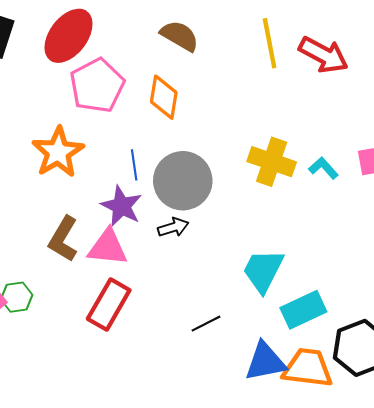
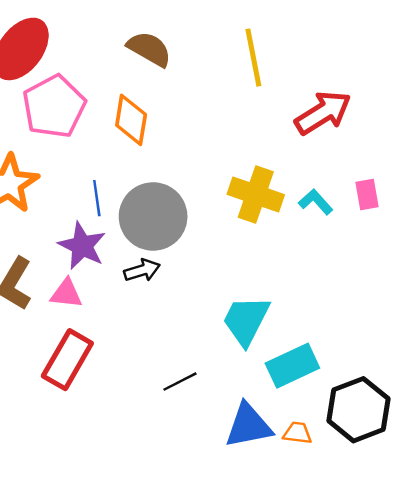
red arrow: (323, 55) -> (323, 113), moved, turned -60
pink triangle: (108, 247) -> (66, 294), size x0.7
orange trapezoid: (308, 368) -> (297, 433), size x0.5

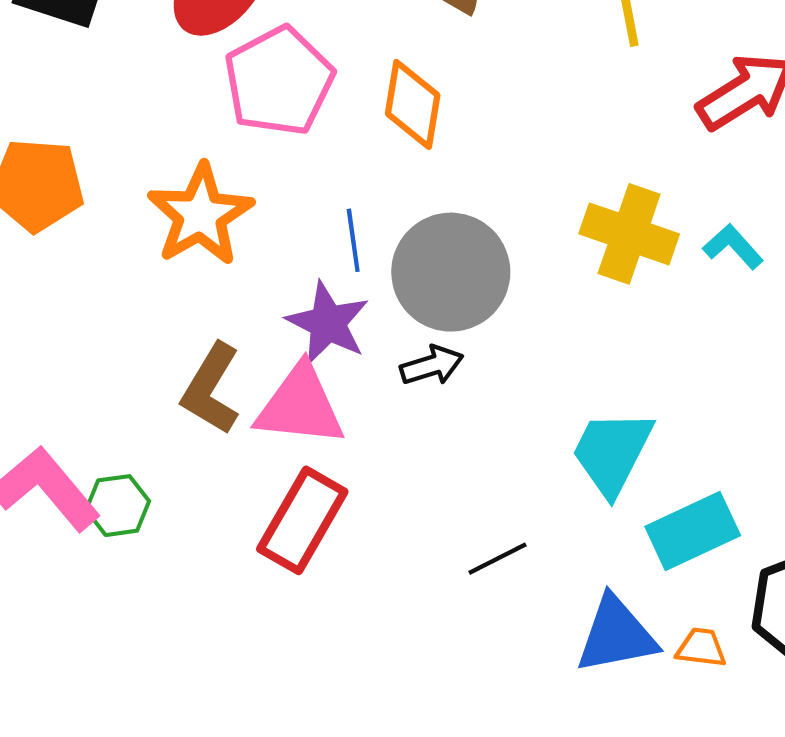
pink triangle: (66, 294) -> (300, 406), size x1.6

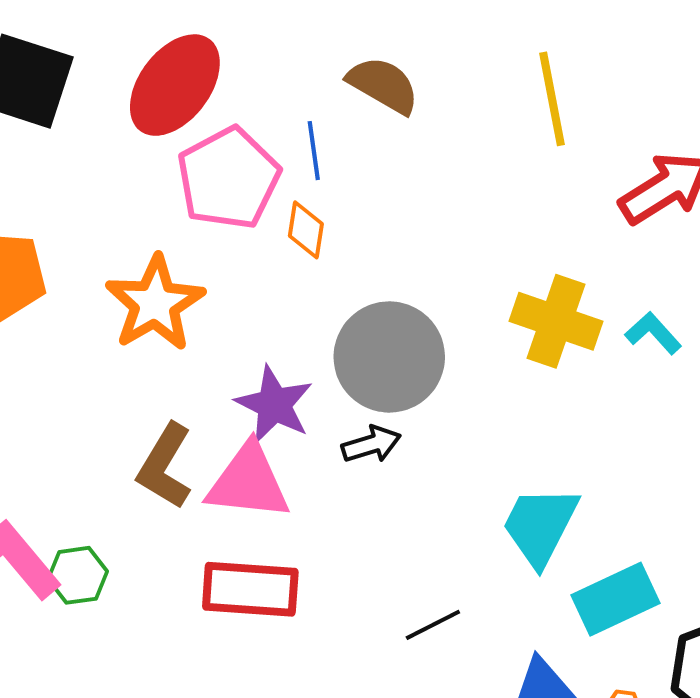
orange diamond: (413, 104) -> (306, 230), moved, size x0.7
blue line: (353, 240) -> (314, 151), moved
red rectangle: (302, 520) -> (250, 589), turned 64

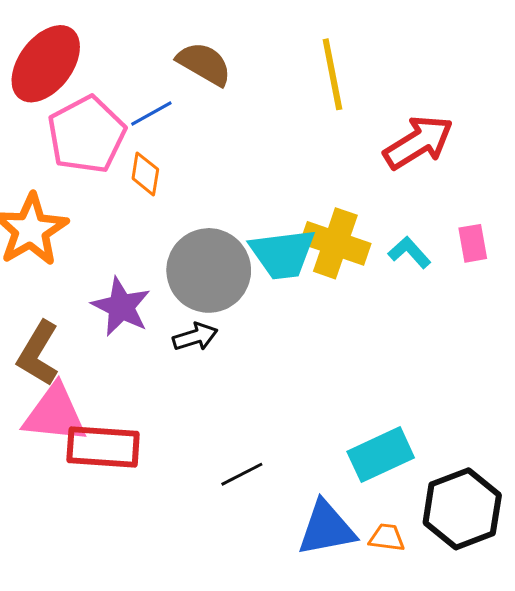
blue line: (314, 151) -> (151, 114), turned 69
pink triangle: (248, 482) -> (55, 414), moved
cyan trapezoid: (540, 526) -> (283, 254), moved, turned -124

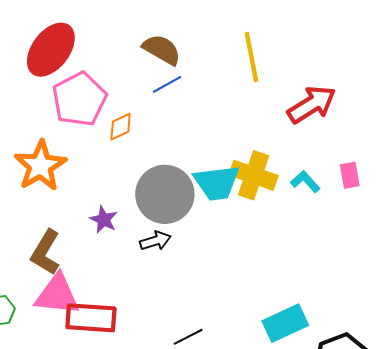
blue line: (151, 114) -> (167, 84), moved
orange diamond: (145, 174) -> (121, 127), turned 56
purple star: (121, 307) -> (104, 220), size x0.7

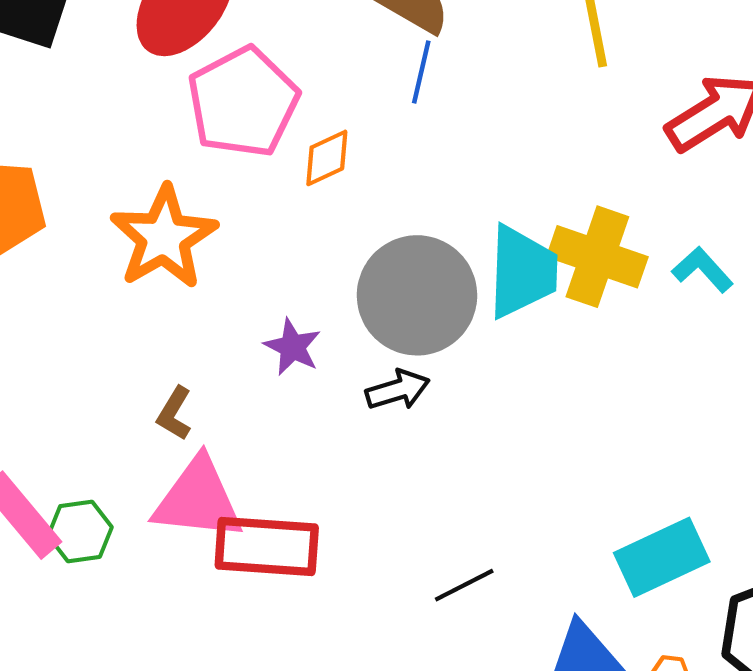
blue line: (167, 84) -> (421, 72), turned -48
cyan trapezoid: (217, 183) -> (522, 272), turned -81
brown L-shape: (46, 252) -> (174, 413), size x0.6

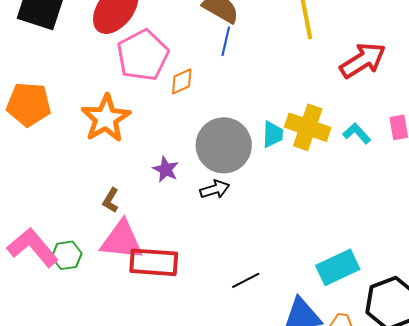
cyan trapezoid: (522, 272) -> (273, 134), size x0.6

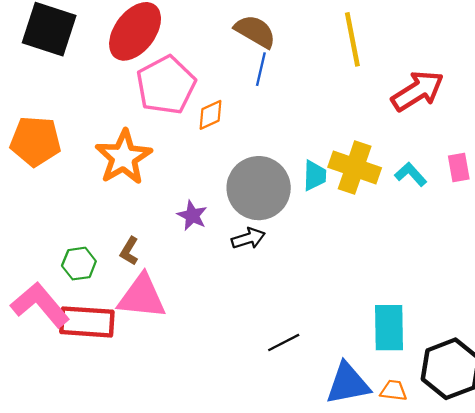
green hexagon: (67, 255) -> (79, 264), moved
red rectangle: (154, 262) -> (87, 322), moved
cyan rectangle: (338, 267) -> (389, 328), turned -66

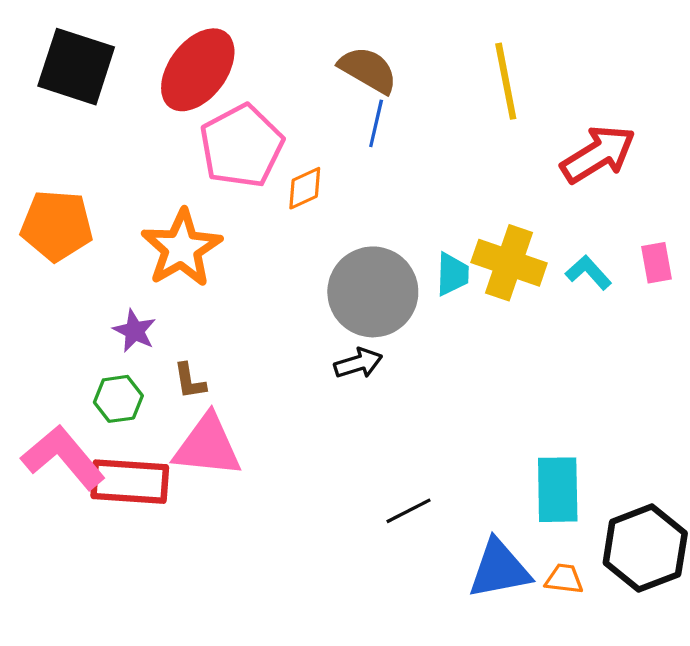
purple star: (192, 216) -> (135, 331), moved
brown L-shape: (129, 251) -> (190, 381), turned -40

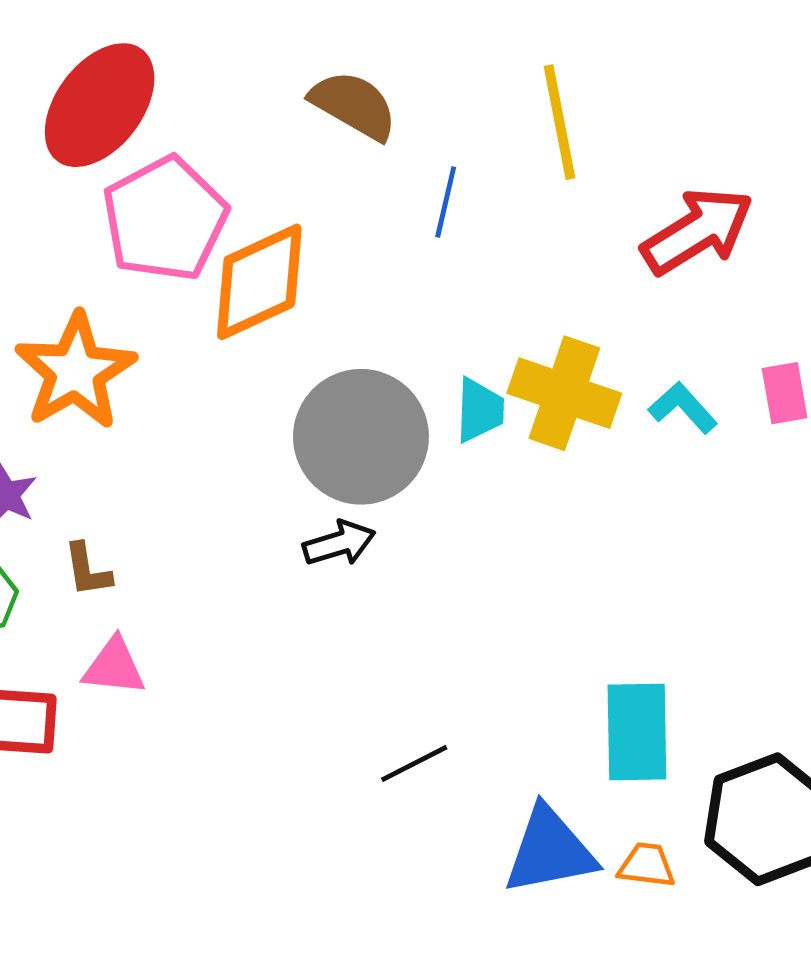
blue line: (376, 123) -> (446, 202), moved
orange diamond: (305, 188) -> (259, 282), size x1.8
pink triangle: (207, 446) -> (114, 667), size x0.6

